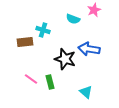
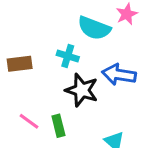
cyan semicircle: (73, 19) -> (94, 28), size x1.5
cyan cross: (43, 30) -> (68, 56), moved

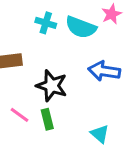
cyan cross: (68, 56) -> (46, 23), moved
black star: (82, 90) -> (52, 86), moved

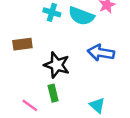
pink line: (19, 115) -> (30, 105), moved

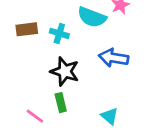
cyan cross: (52, 12) -> (59, 33), moved
brown rectangle: (22, 44) -> (27, 29), moved

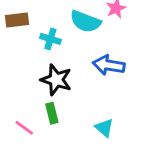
brown rectangle: (27, 29) -> (17, 20), moved

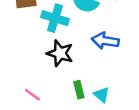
cyan cross: (50, 39) -> (55, 18), size x1.5
green rectangle: (52, 113) -> (79, 90), moved

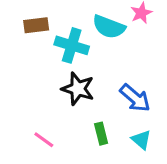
blue arrow: (105, 41) -> (135, 98), moved, turned -148
cyan triangle: (101, 95) -> (141, 140), moved

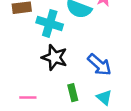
pink line: (44, 140) -> (28, 97), turned -35

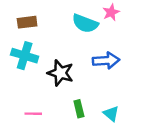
cyan cross: (50, 23) -> (25, 56), moved
blue arrow: (99, 65) -> (106, 61), moved, turned -45

